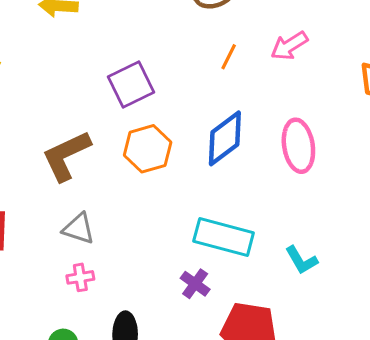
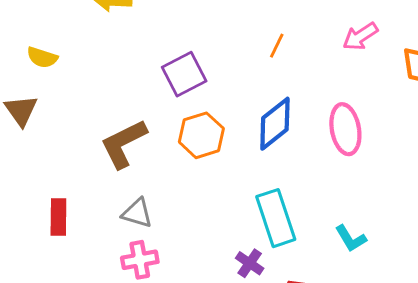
pink arrow: (289, 46) -> (360, 36), moved
cyan rectangle: (224, 237) -> (276, 218), turned 58
pink cross: (80, 277) -> (140, 260), size x1.4

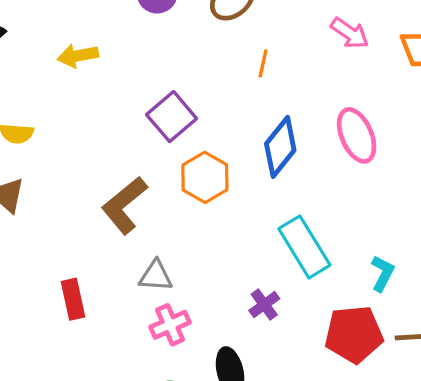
pink arrow: (360, 36) -> (350, 33), turned -99
cyan L-shape: (351, 238) -> (382, 273), moved, turned -108
purple cross: (250, 263) -> (264, 305), moved, turned 32

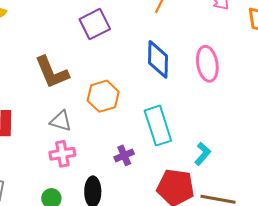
blue diamond: (280, 147) -> (158, 59), turned -51
orange hexagon: (205, 177) -> (103, 96), moved
brown L-shape: (124, 205) -> (52, 72), turned -87

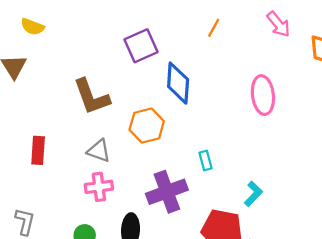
blue diamond: (158, 59) -> (178, 83), moved
cyan rectangle: (158, 126) -> (205, 161), size x0.5
purple cross: (124, 155) -> (167, 192), size x1.8

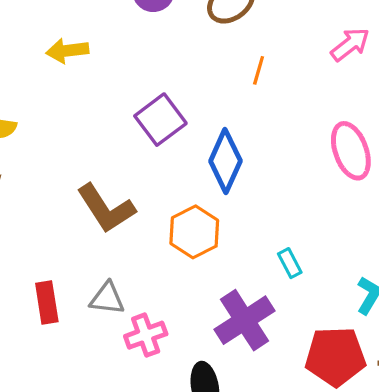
pink arrow: (278, 24) -> (350, 44), turned -76
blue diamond: (178, 83) -> (225, 161), turned 33
gray triangle: (99, 151) -> (107, 298), moved

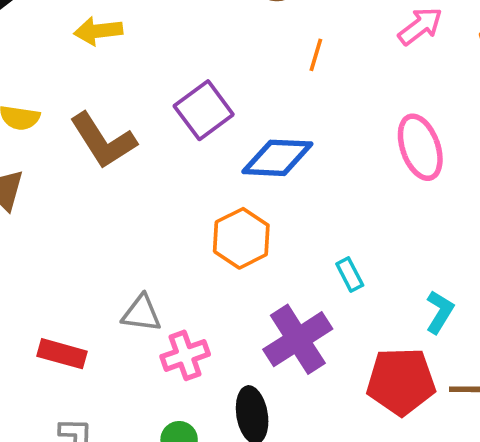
blue diamond: (225, 161) -> (277, 158), turned 68
brown L-shape: (106, 208) -> (103, 141), moved
red rectangle: (47, 303) -> (62, 354), moved, turned -66

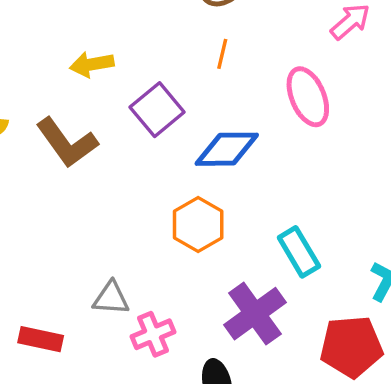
yellow arrow: (98, 31) -> (92, 64), moved
orange line: (316, 55) -> (222, 54), moved
pink ellipse: (420, 147) -> (308, 97), moved
cyan rectangle: (350, 275) -> (299, 252), size x1.6

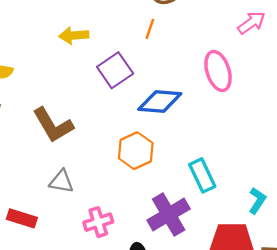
orange line: (222, 54) -> (150, 29), moved
brown L-shape: (67, 143) -> (53, 125), moved
gray triangle: (111, 298) -> (61, 181), moved

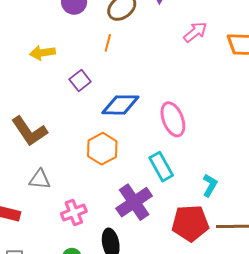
purple square: (115, 70) -> (80, 80), size x0.7
pink ellipse: (218, 71) -> (173, 119), moved

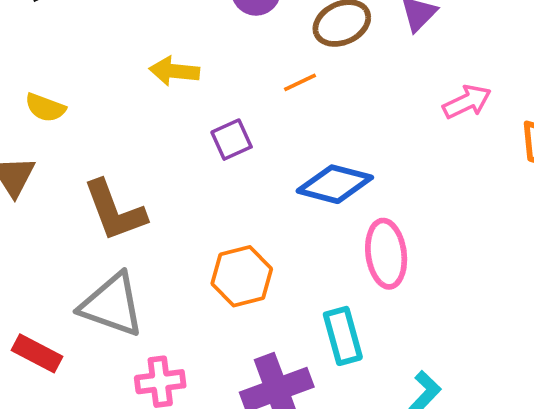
orange line: (108, 43) -> (300, 82), turned 36
blue diamond: (120, 105) -> (335, 184), moved
gray triangle: (40, 179) -> (112, 305), size x1.6

